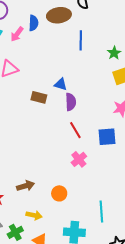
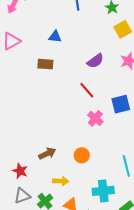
blue triangle: (61, 84) -> (55, 37), moved
purple semicircle: (71, 102) -> (95, 61), moved, turned 66
blue square: (107, 137) -> (121, 104), moved

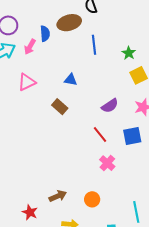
brown rectangle: (45, 64) -> (60, 107), turned 35
blue square: (121, 104) -> (132, 136), moved

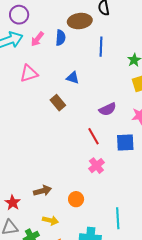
blue semicircle: (45, 34) -> (61, 38), moved

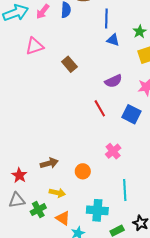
blue triangle: (73, 78) -> (113, 40), moved
brown rectangle: (58, 103) -> (69, 64), moved
blue square: (125, 143) -> (131, 114), turned 30
pink cross: (96, 166) -> (113, 151), moved

